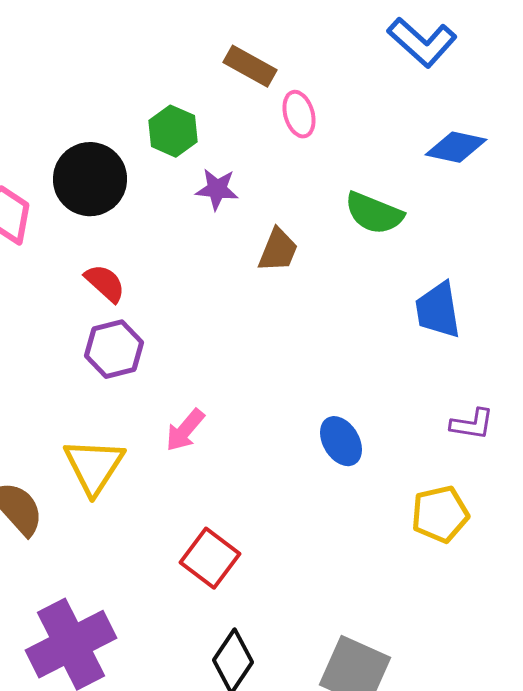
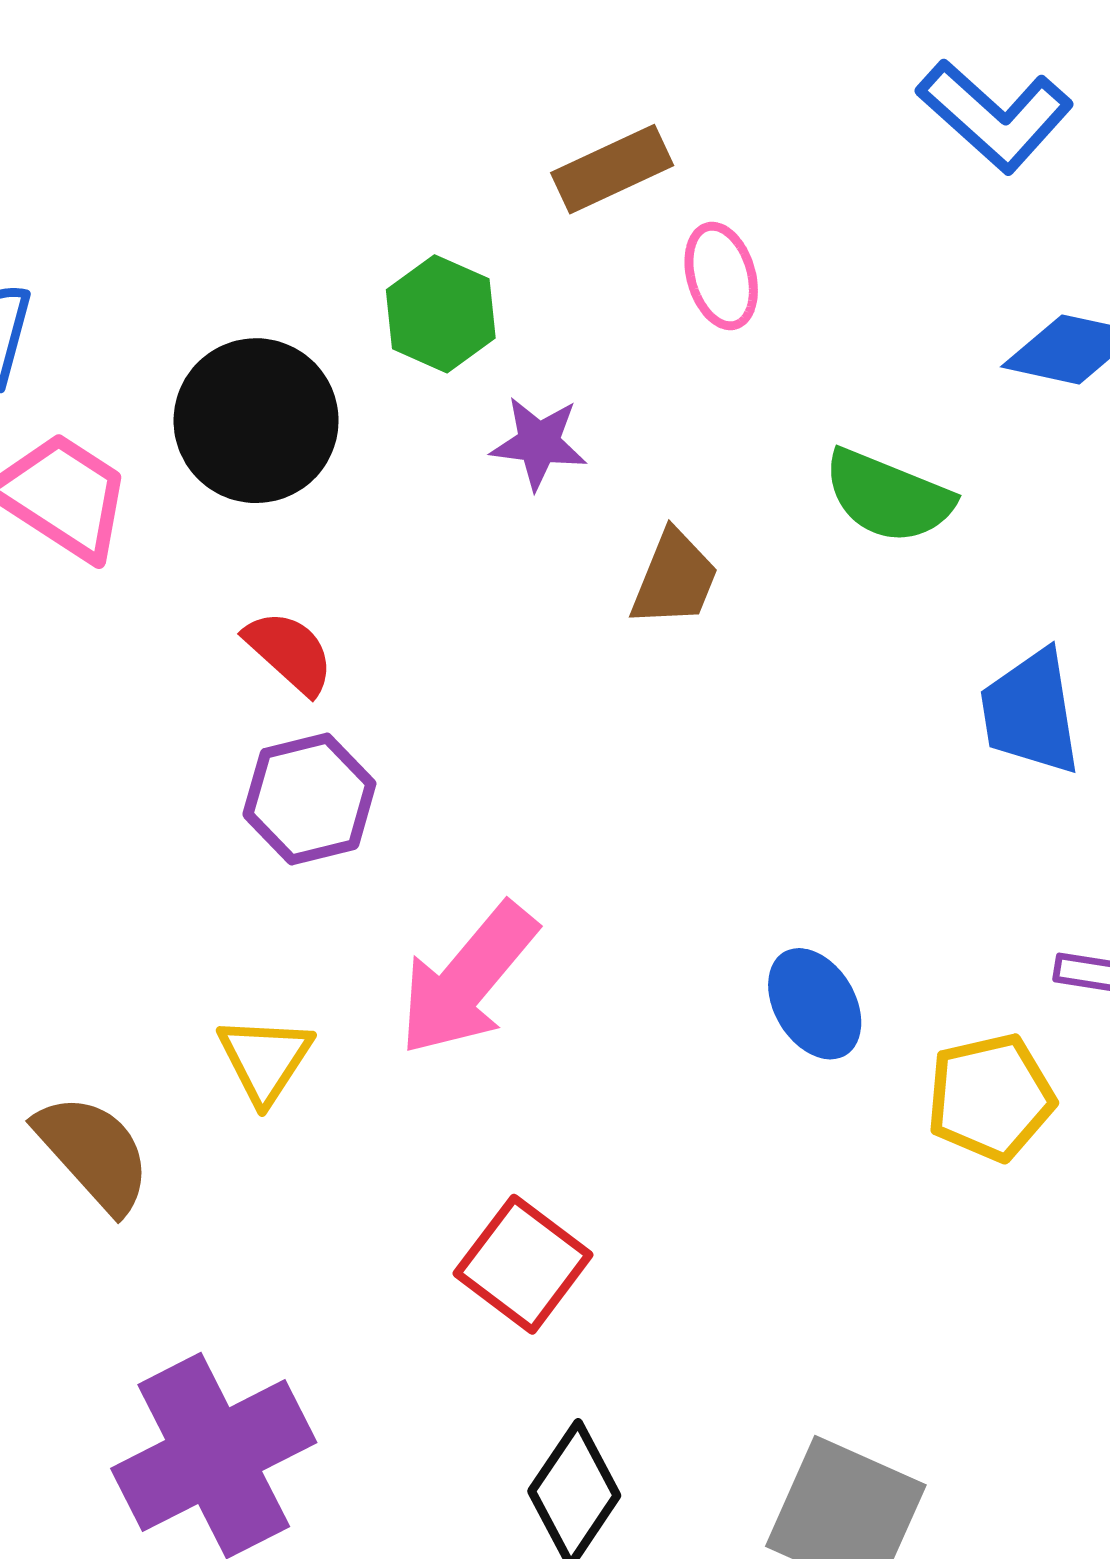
brown rectangle: (250, 66) -> (612, 169), turned -54
pink arrow: (185, 430) -> (467, 979), size x1.6
yellow triangle: (94, 466) -> (265, 1059), size x0.7
yellow pentagon: (440, 514) -> (990, 1097), moved

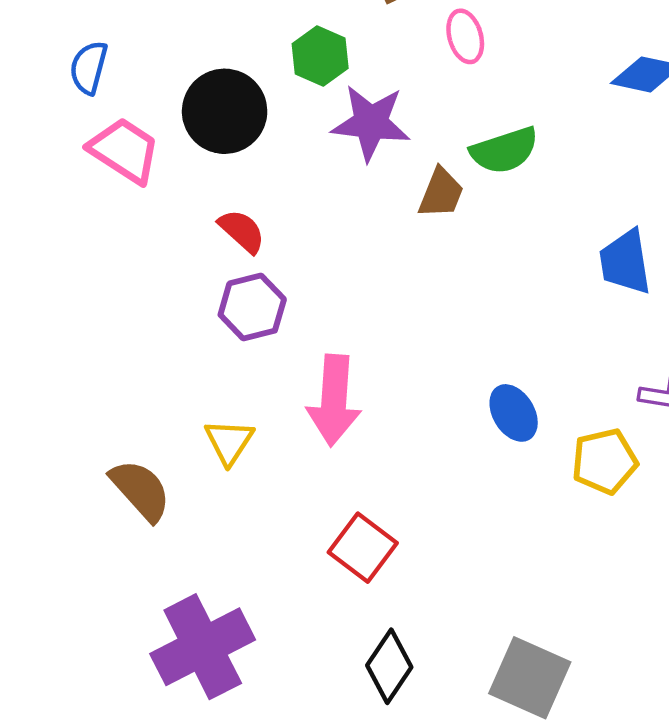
purple star: (539, 443) -> (371, 123), size x1.6
green semicircle: (888, 496) -> (504, 150), moved, turned -40
pink arrow: (467, 979) -> (334, 400), turned -36

